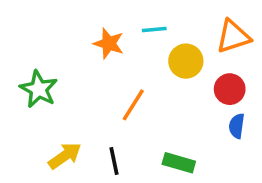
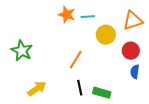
orange star: (109, 44) -> (67, 15), moved
black line: (114, 161) -> (80, 88), moved

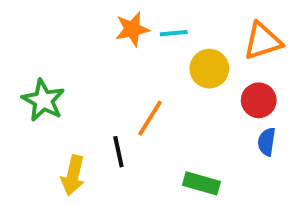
orange star: (67, 15) -> (132, 29), turned -30
black line: (80, 88) -> (118, 152), moved
yellow arrow: (37, 89) -> (73, 175), turned 138

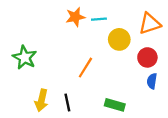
black line: (118, 152) -> (67, 103), moved

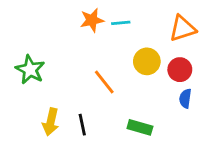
yellow circle: (119, 39) -> (147, 61), moved
orange line: (85, 68) -> (104, 82), turned -70

